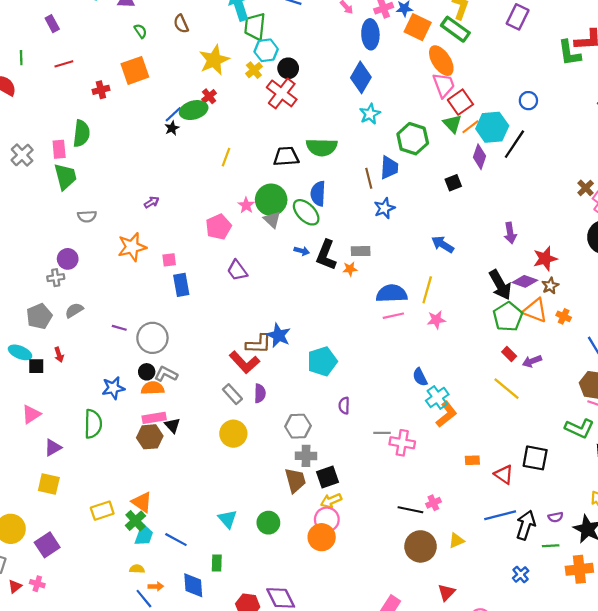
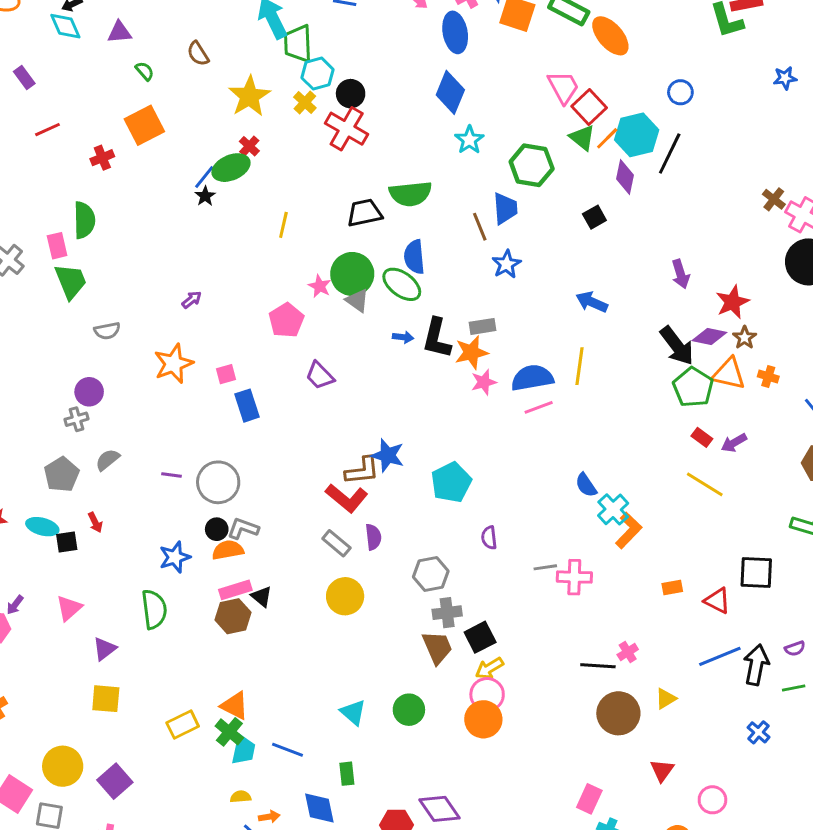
orange ellipse: (441, 61) -> (610, 36), moved
orange star: (350, 269) -> (471, 352), size x1.6
pink star: (436, 320) -> (484, 382), moved

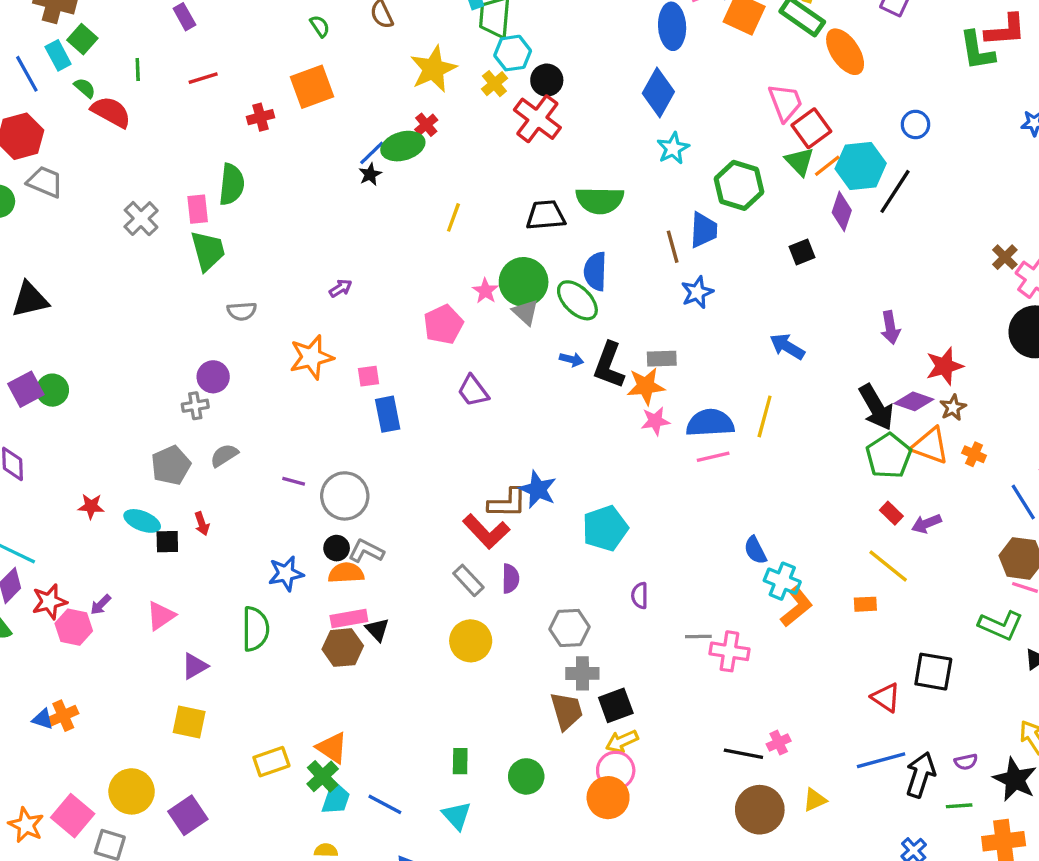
cyan cross: (613, 509) -> (782, 581), turned -32
orange rectangle: (672, 587) -> (865, 604), moved
cyan triangle: (353, 712) -> (457, 816), moved
green rectangle: (347, 774) -> (460, 761), moved

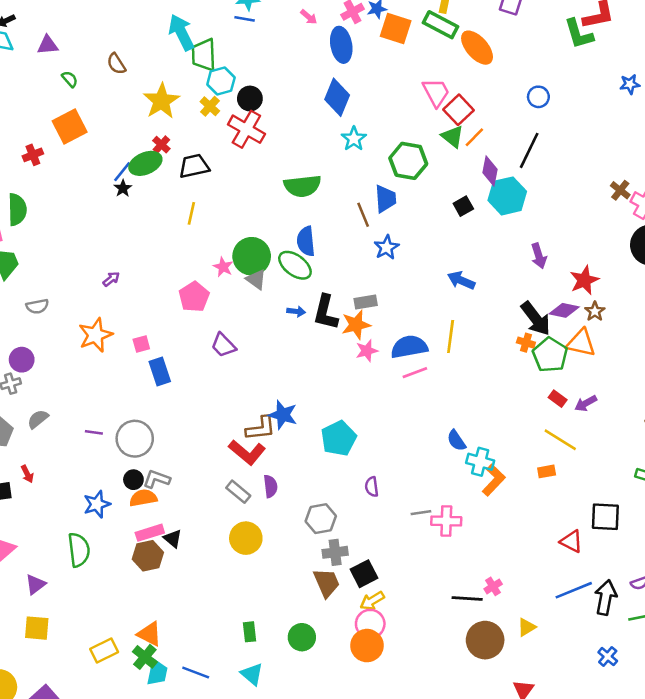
cyan hexagon: (861, 166) -> (507, 196), moved
black trapezoid: (546, 215) -> (194, 166), moved
orange cross: (974, 454) -> (526, 343), moved

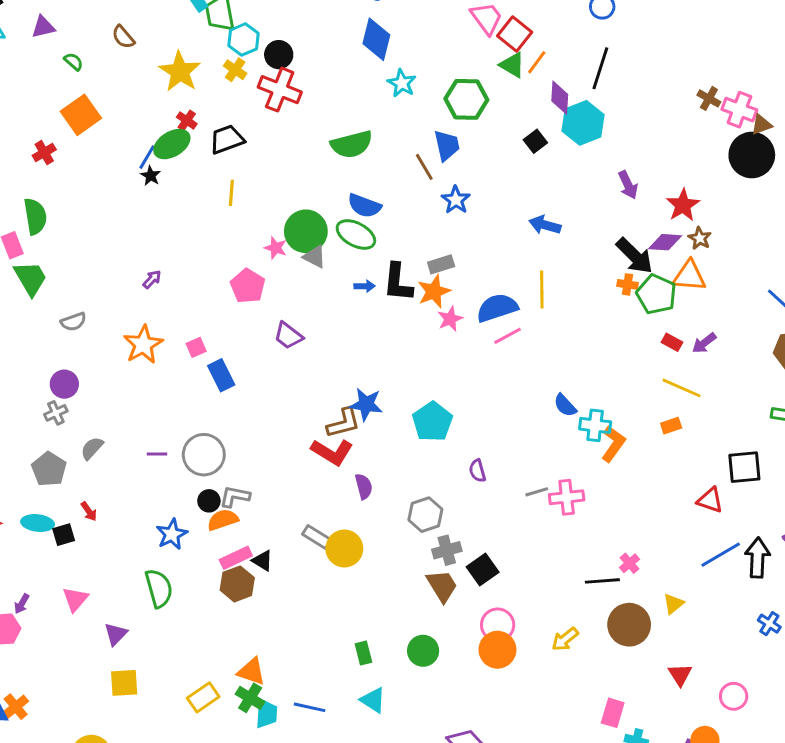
blue semicircle: (306, 241) -> (364, 206), turned -56
gray rectangle: (238, 492) -> (317, 537), moved
yellow arrow: (372, 601) -> (565, 639), moved

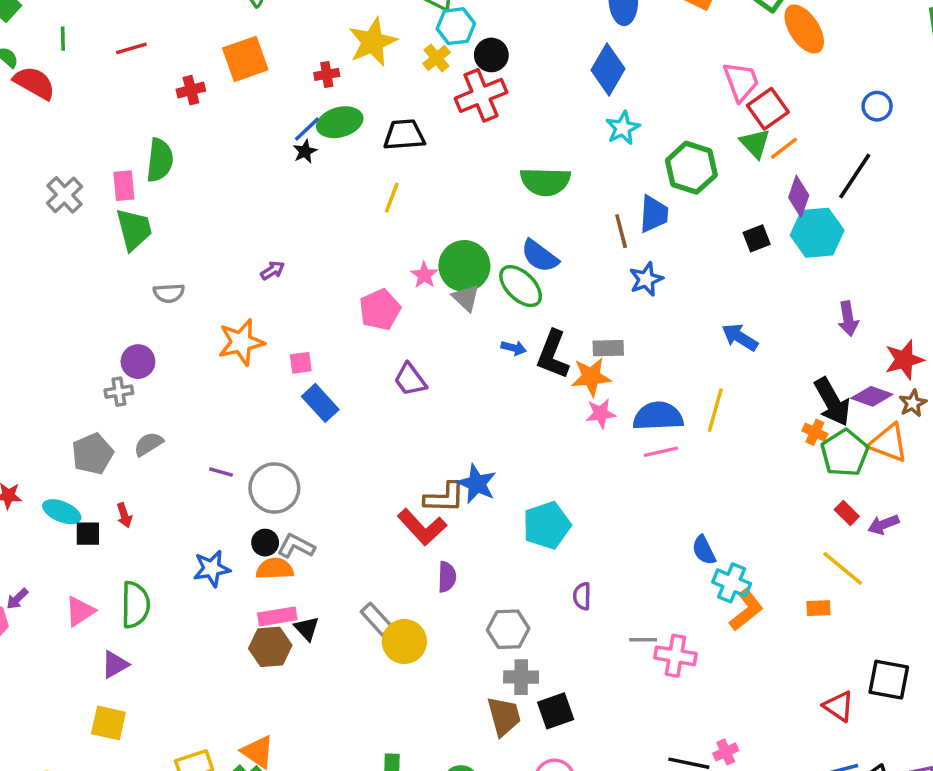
red cross: (280, 90) -> (481, 95), turned 30
red cross: (187, 120) -> (327, 74), moved, turned 30
blue rectangle: (221, 375) -> (320, 403), turned -32
green semicircle: (159, 588) -> (135, 605), moved

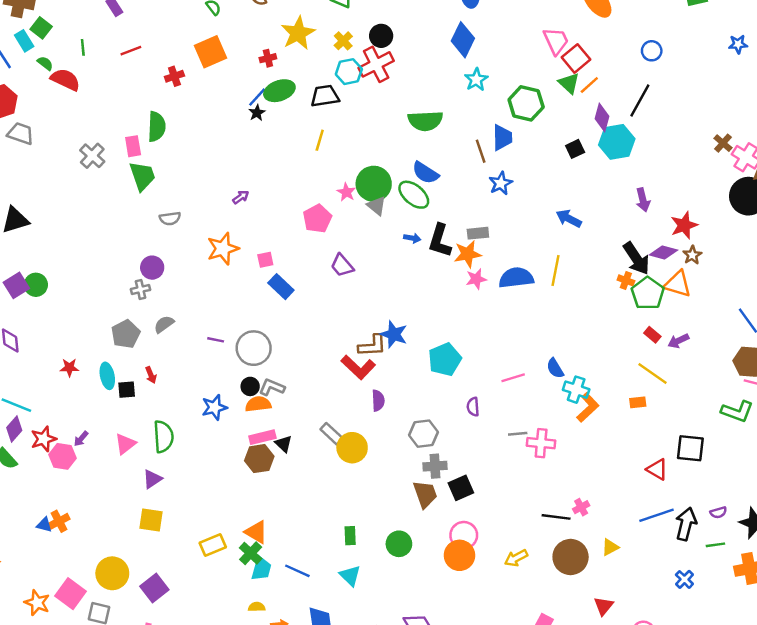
cyan hexagon: (456, 26) -> (349, 72), moved
pink line: (661, 452) -> (513, 378), moved
cyan ellipse: (62, 512) -> (107, 376), turned 60

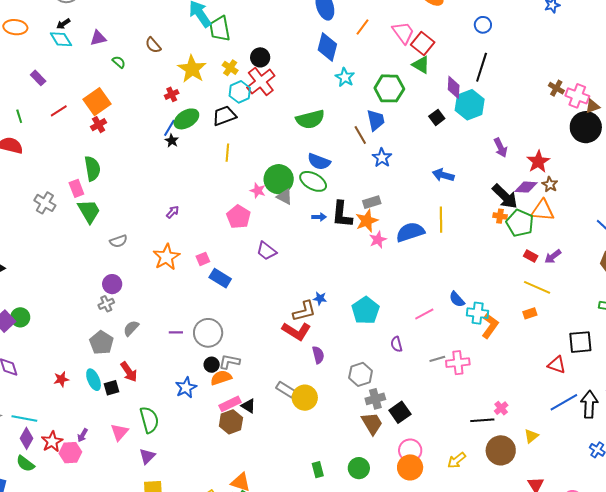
orange square: (210, 52) -> (97, 102), moved
orange line: (589, 85) -> (362, 27), moved
blue star: (394, 334) -> (320, 298), size x0.6
red arrow: (151, 375) -> (129, 372), size x1.5

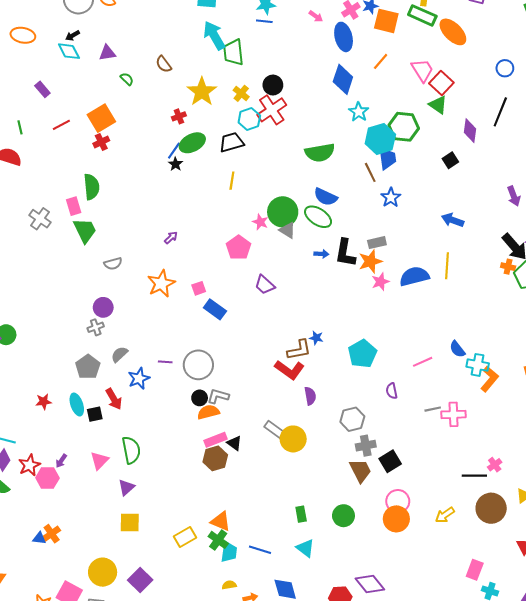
cyan hexagon: (470, 105) -> (380, 139), moved
blue star: (186, 388) -> (139, 378), moved

